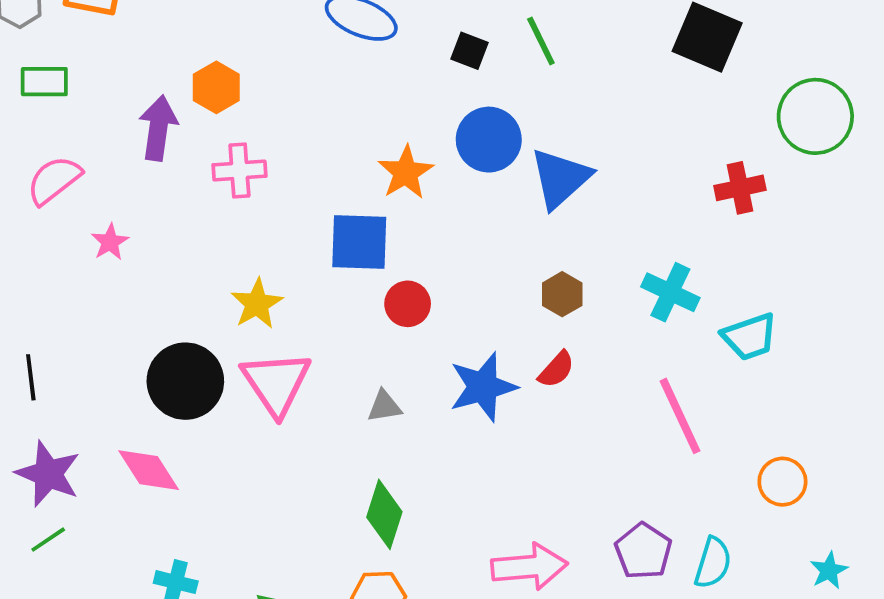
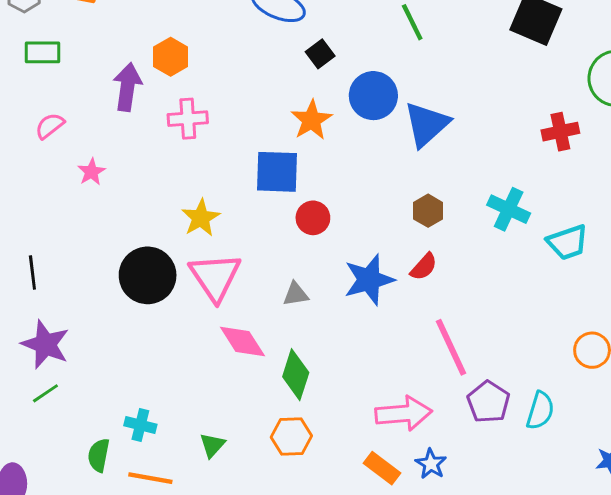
black square: (469, 51) -> (320, 54), moved, turned 32
pink semicircle: (54, 180) -> (50, 126), size x0.7
pink line: (680, 416) -> (451, 347), moved
pink diamond: (149, 470) -> (242, 342), moved

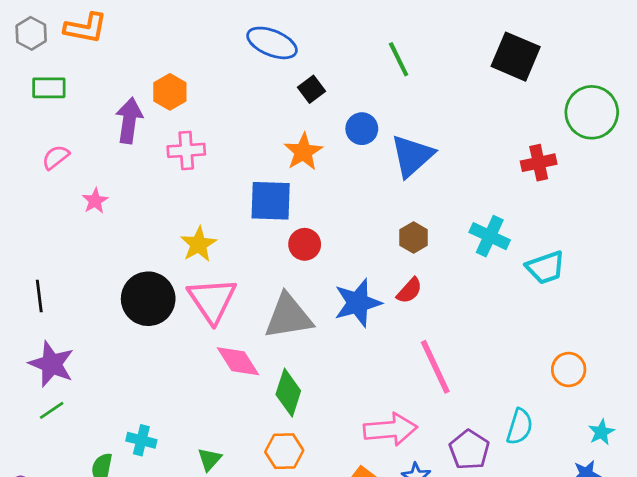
blue circle: (373, 96) -> (362, 129), size x0.7
gray triangle: (296, 294) -> (288, 316), size x2.0
purple pentagon: (488, 402) -> (469, 450), moved

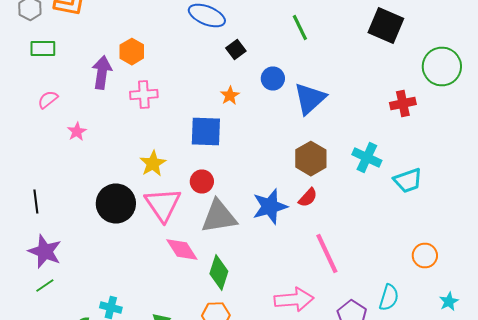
orange star: (303, 152) -> (230, 96), size x0.7
brown hexagon: (414, 238) -> (311, 158), size x1.5
red circle: (305, 244) -> (202, 182), moved

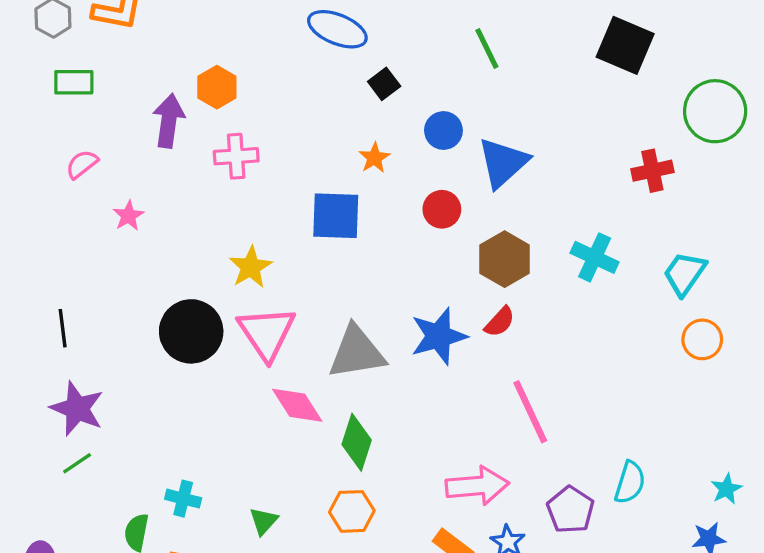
cyan trapezoid: (408, 180) -> (685, 274), moved, turned 144
red circle: (202, 182) -> (442, 209), moved
orange circle: (425, 256) -> (702, 339), moved

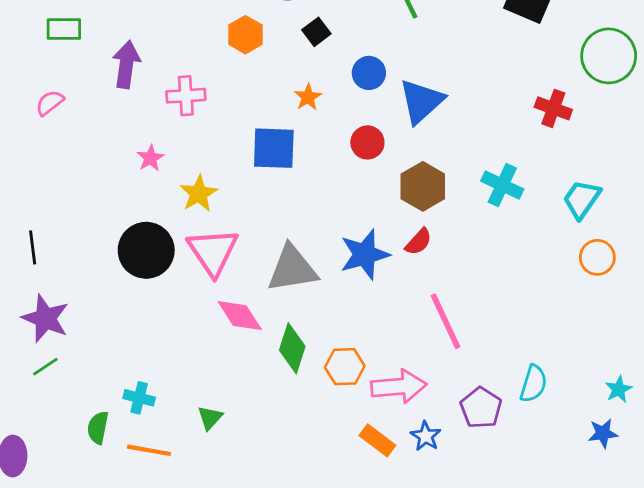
green rectangle: (74, 82) -> (64, 29), moved
orange hexagon: (217, 87) -> (245, 35), moved
red cross: (652, 171) -> (553, 108), turned 32
pink star: (128, 216) -> (150, 158), moved
orange hexagon: (352, 511) -> (345, 367), moved

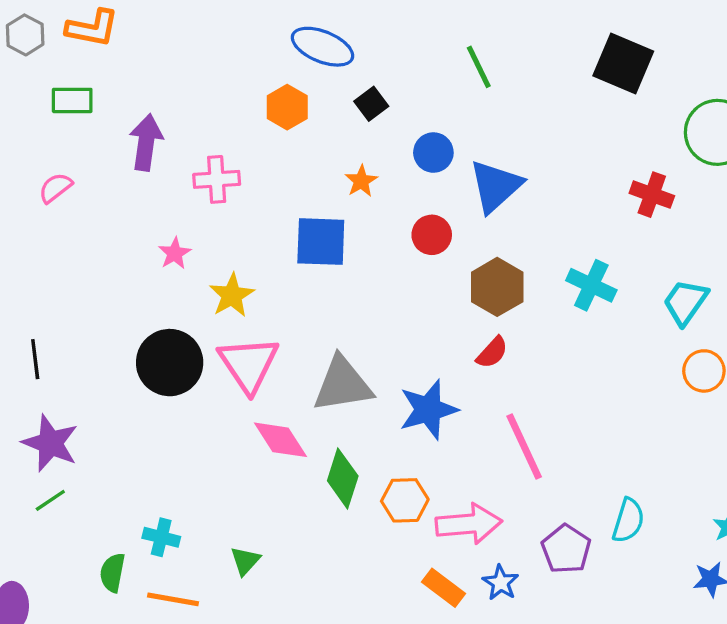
blue star: (365, 255) -> (428, 410), moved

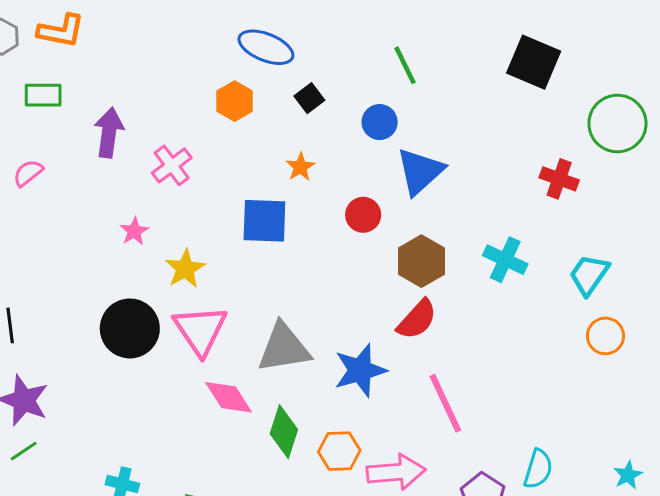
blue circle: (433, 153) -> (380, 122), moved
pink cross: (217, 179) -> (172, 165), turned -33
red semicircle: (492, 352) -> (417, 319), size x1.4

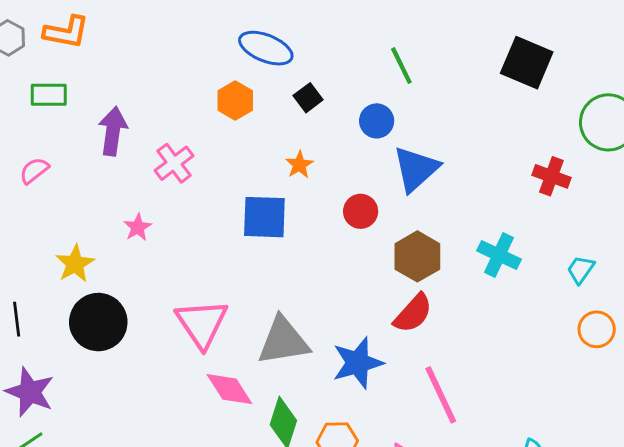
yellow star: (185, 269) -> (75, 264), moved
cyan trapezoid: (589, 275) -> (581, 270), size x0.7
black circle: (130, 328) -> (98, 322), moved

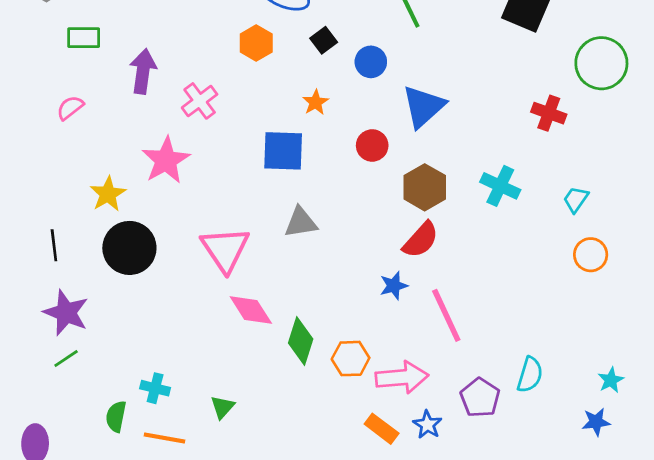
blue circle: (377, 121) -> (371, 62), moved
pink star: (138, 227) -> (166, 160), size x1.8
gray triangle: (283, 341) -> (301, 222), moved, size x0.7
blue star: (358, 363) -> (394, 286), moved, size x0.6

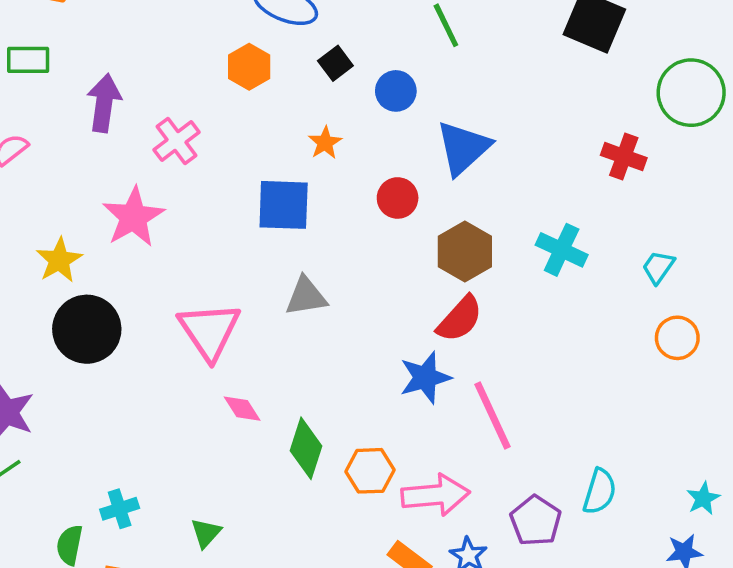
blue star: (394, 286) -> (425, 378), size x1.4
pink diamond: (251, 310) -> (242, 409), size x0.7
cyan cross: (155, 388) -> (120, 509), turned -32

